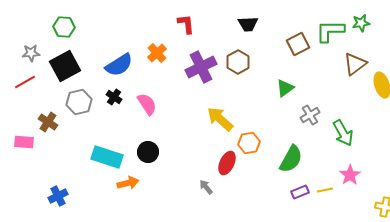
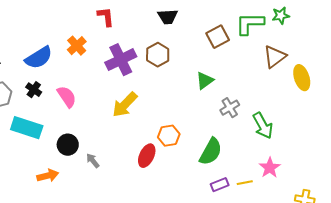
yellow arrow: (220, 119) -> (125, 105), moved, turned -88
cyan rectangle: (107, 157) -> (27, 128), moved
gray arrow: (206, 187) -> (93, 161), moved

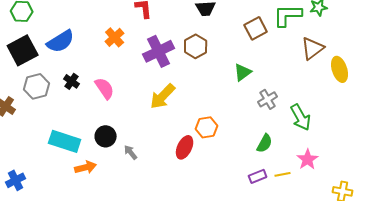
blue semicircle: (39, 58) -> (61, 41), moved
cyan rectangle: (27, 128) -> (65, 141), moved
green semicircle: (211, 152) -> (265, 143), moved, size x0.7

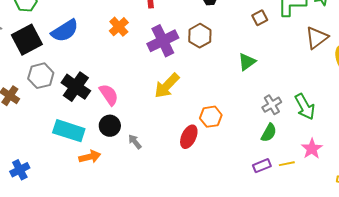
brown square: (256, 28) -> (260, 18), size x0.7
black cross: (72, 81) -> (76, 87), moved, size x1.8
pink semicircle: (105, 88) -> (109, 95), moved
gray cross: (268, 99) -> (272, 105), moved

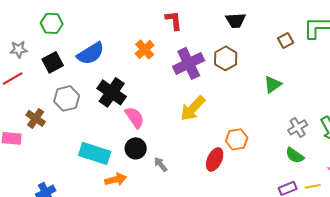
black square: (27, 40) -> (53, 62), size x0.7
black cross: (76, 87) -> (112, 92), moved
green semicircle: (269, 133) -> (295, 155), turned 96

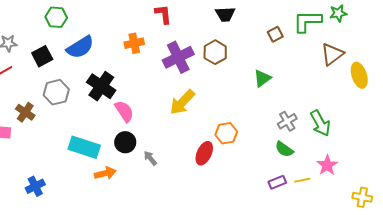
green hexagon: (52, 23) -> (56, 17), moved
orange cross: (145, 49) -> (134, 43), turned 30

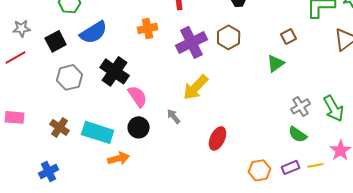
brown square: (275, 34) -> (289, 36), moved
brown cross: (25, 112) -> (60, 127), moved
orange hexagon: (226, 133) -> (260, 170), moved
gray arrow: (150, 158) -> (174, 116), moved

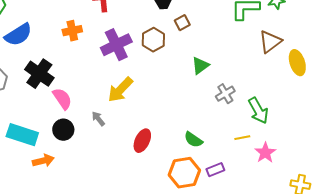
brown square: (289, 36) -> (182, 23), moved
gray cross: (301, 106) -> (225, 94), moved
green semicircle: (298, 134) -> (193, 140), moved
yellow line: (316, 165) -> (242, 138), moved
orange hexagon: (260, 170) -> (184, 173), size x1.4

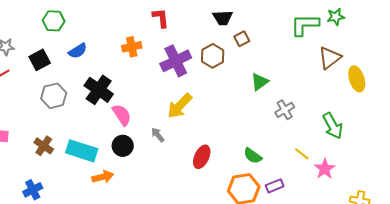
blue semicircle: (18, 35) -> (78, 51), size x0.7
green arrow: (258, 111) -> (333, 126), moved
yellow line: (242, 138) -> (302, 154), turned 49

